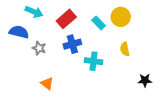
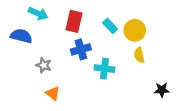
yellow circle: (121, 17) -> (135, 30), moved
red rectangle: (66, 19) -> (74, 21), turned -36
gray star: (39, 48) -> (44, 65), moved

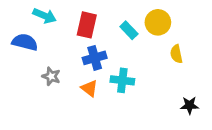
yellow circle: (135, 30) -> (158, 22), moved
yellow semicircle: (139, 55) -> (176, 54), moved
orange triangle: (53, 93) -> (89, 88), moved

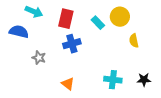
cyan cross: (122, 80) -> (113, 80), moved
orange triangle: (89, 88) -> (68, 84), moved

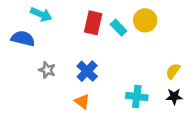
red rectangle: (66, 19) -> (93, 23), moved
yellow semicircle: (134, 41) -> (173, 71), moved, turned 48
blue cross: (72, 44) -> (87, 71), moved, turned -30

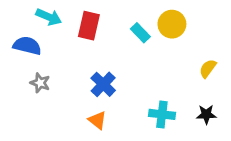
red rectangle: (93, 23) -> (89, 26), moved
gray star: (47, 70) -> (40, 83), moved
yellow semicircle: (173, 71) -> (208, 69), moved

